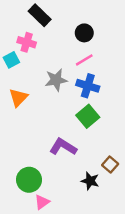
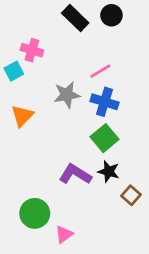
black rectangle: (40, 15) -> (75, 18), moved
black circle: (84, 33) -> (111, 15), moved
black star: (90, 181) -> (109, 172), moved
pink triangle: (42, 202) -> (64, 234), moved

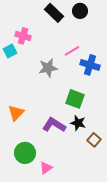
blue cross: (104, 102) -> (90, 65), moved
orange triangle: (22, 116) -> (16, 113), moved
green square: (104, 138) -> (75, 99), turned -30

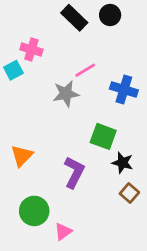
pink line: (72, 51) -> (85, 70), moved
black star: (78, 123) -> (122, 163), moved
purple L-shape: (54, 125) -> (74, 172), turned 85

